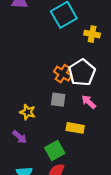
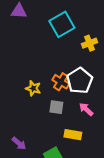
yellow cross: (92, 34) -> (89, 43), turned -32
yellow star: (28, 112) -> (33, 88), moved

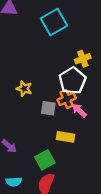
yellow cross: (89, 43) -> (83, 59), moved
orange cross: (61, 82) -> (67, 99), moved, turned 35

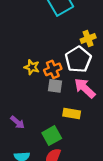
orange cross: (67, 99) -> (53, 69), moved
pink arrow: (79, 110) -> (85, 88), size x1.5

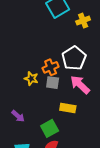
yellow cross: (88, 38) -> (83, 21), moved
yellow star: (32, 67) -> (31, 78), moved

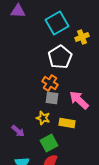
white pentagon: (74, 58) -> (60, 57), moved
orange cross: (51, 67) -> (50, 83), turned -35
yellow star: (31, 78) -> (43, 118), moved

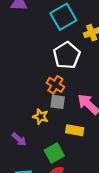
yellow star: (43, 118) -> (41, 117), moved

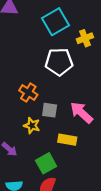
white pentagon: (67, 55) -> (59, 62), turned 30
orange cross: (55, 85) -> (28, 93), moved

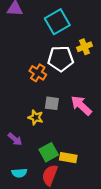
yellow cross: (85, 38) -> (85, 47), moved
orange cross: (28, 93) -> (38, 73), moved
yellow rectangle: (67, 140) -> (68, 158), moved

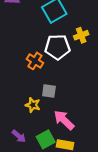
pink arrow: (81, 105) -> (64, 120), moved
purple arrow: (15, 139) -> (19, 136), moved

